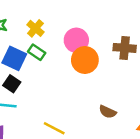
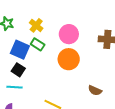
orange circle: (85, 60) -> (69, 59), moved

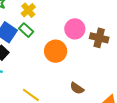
pink circle: (69, 34) -> (75, 29), moved

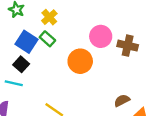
brown semicircle: (77, 88) -> (122, 100), moved, turned 120

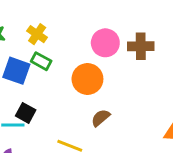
black square: (21, 64) -> (26, 113), moved
brown semicircle: (122, 100) -> (101, 118), moved

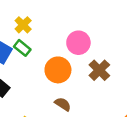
brown cross: (141, 46) -> (99, 70), moved, turned 35
brown semicircle: (101, 118) -> (63, 104), turned 63

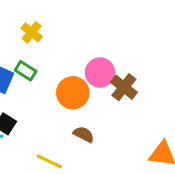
yellow cross: (23, 25) -> (32, 32), moved
pink circle: (78, 43) -> (100, 72), moved

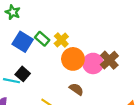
yellow cross: (32, 32) -> (61, 40), moved
pink circle: (100, 72) -> (93, 63), moved

